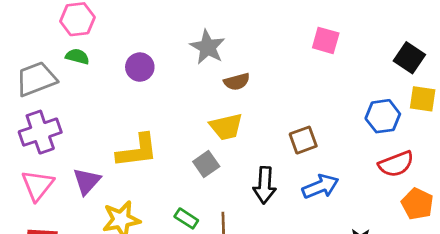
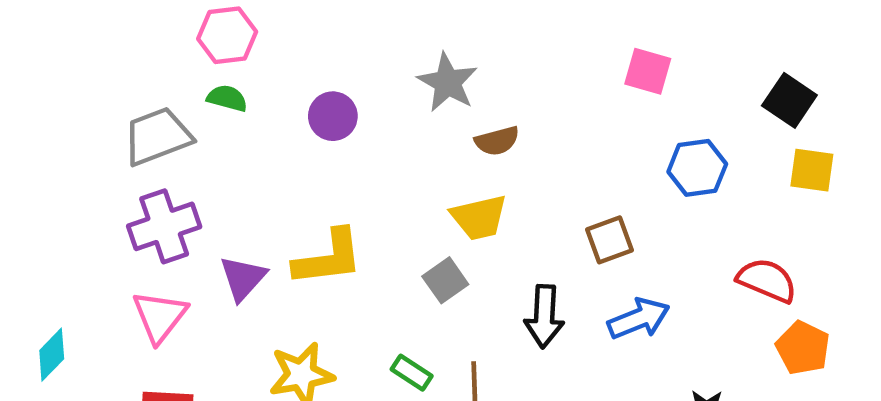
blue hexagon: (383, 116) -> (697, 168), moved
red semicircle: (396, 164) -> (767, 280), turned -136
purple triangle: (87, 181) -> (243, 278), moved

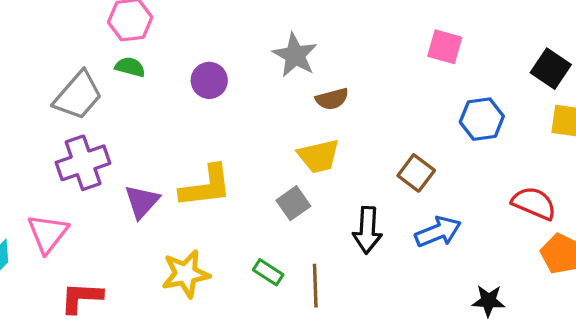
gray trapezoid: (157, 136) -> (78, 96), turned 152
brown square: (609, 240) -> (416, 173), turned -33
pink triangle: (160, 316) -> (48, 233), moved

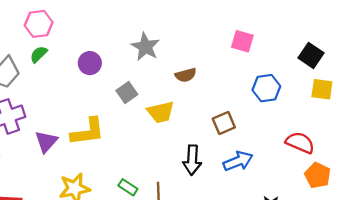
green semicircle: (130, 67) -> (39, 54), turned -60
brown semicircle: (332, 99) -> (186, 75), moved
brown square: (416, 173) -> (224, 123), turned 30
gray square: (293, 203) -> (127, 92), moved

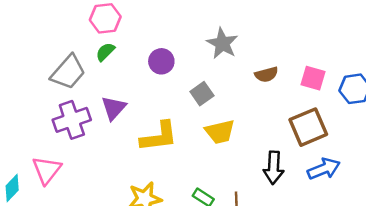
pink square: (242, 41) -> (313, 78), moved
yellow trapezoid: (161, 112) -> (220, 132), moved
brown square: (224, 123) -> (308, 127), size x1.5
purple triangle: (46, 142) -> (114, 108), moved

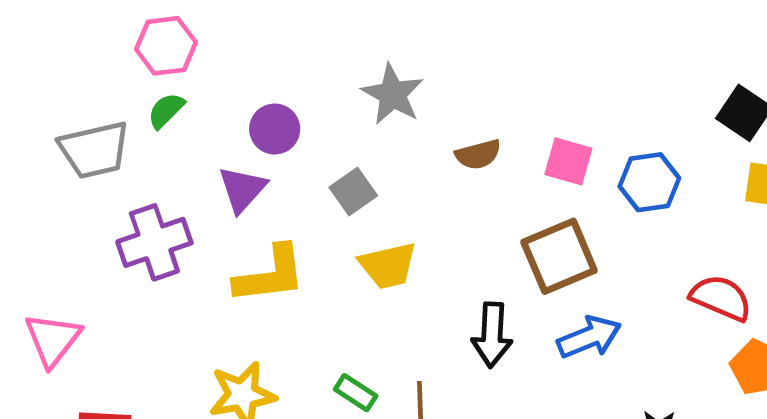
gray trapezoid: (68, 72) -> (94, 150), turned 36
purple triangle: (114, 108) -> (242, 189), moved
purple cross: (72, 120) -> (154, 242), moved

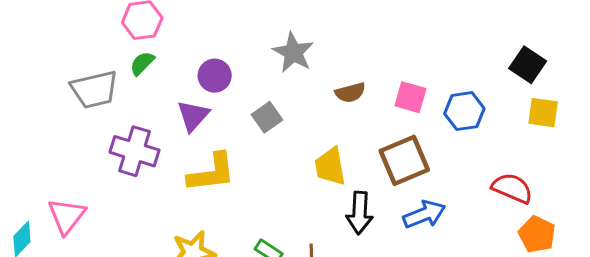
purple cross: (154, 242) -> (134, 151), turned 36
yellow trapezoid: (388, 265) -> (330, 167), moved, turned 93

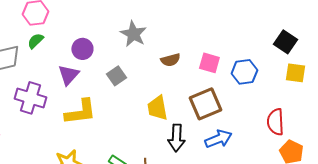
red semicircle: (512, 188) -> (275, 122), turned -116

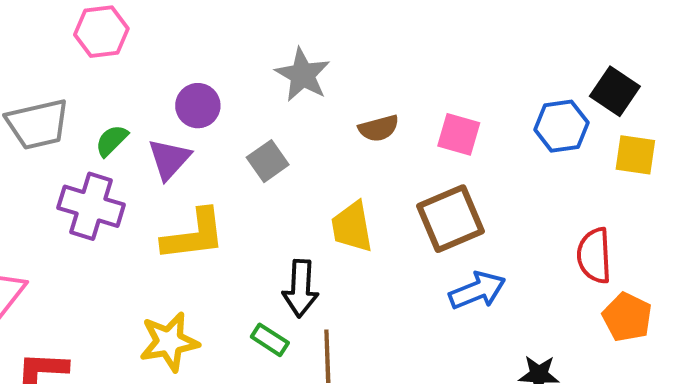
green semicircle: (35, 41) -> (112, 141), moved
blue hexagon: (244, 72) -> (561, 126), moved
black arrow: (176, 138) -> (301, 288), moved

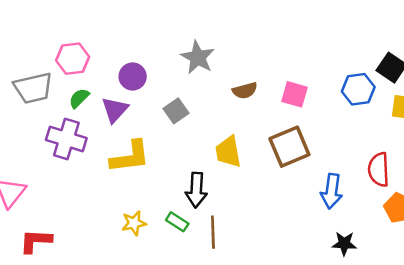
pink hexagon: (101, 32) -> (73, 59), moved
blue arrow: (477, 290) -> (332, 191), moved, turned 120
yellow star: (169, 342) -> (134, 223), moved, size x0.7

